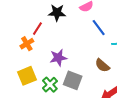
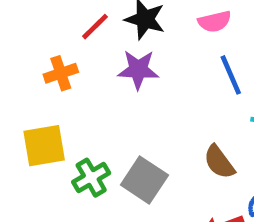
red line: (37, 29) -> (95, 27), moved
purple star: (58, 58) -> (138, 70), moved

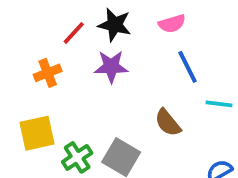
brown semicircle: (219, 162) -> (168, 123), moved

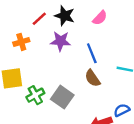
pink semicircle: (172, 24) -> (100, 18), turned -35
blue line: (188, 67) -> (92, 53), moved

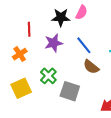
black star: (65, 16) -> (61, 17), moved
red line: (39, 19) -> (29, 29), turned -32
green cross: (35, 95) -> (48, 76), moved

